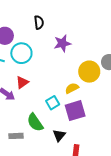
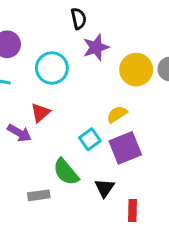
black semicircle: (39, 22) -> (79, 19), moved
cyan circle: (21, 53) -> (52, 68), moved
yellow circle: (89, 72) -> (136, 70), moved

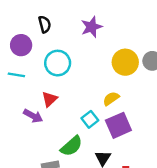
black semicircle: (79, 19) -> (45, 24), moved
purple star: (96, 47) -> (92, 27), moved
green semicircle: (66, 172) -> (72, 146), turned -90

